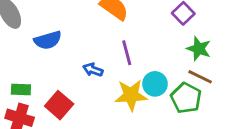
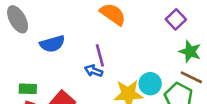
purple line: (127, 53) -> (100, 55), moved

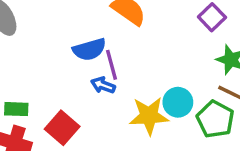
blue semicircle: (52, 44) -> (89, 49), moved

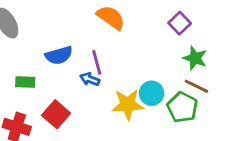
blue semicircle: (89, 49) -> (59, 55), moved
green rectangle: (16, 109) -> (25, 82), moved

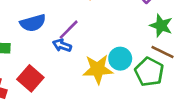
purple line: (97, 62) -> (69, 30), turned 60

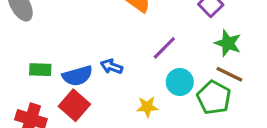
blue semicircle: (33, 23) -> (77, 76), moved
purple line: (69, 30) -> (164, 48), moved
yellow star: (98, 69) -> (147, 107), moved, size x0.6

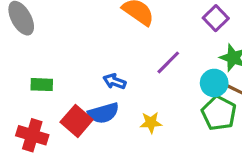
blue semicircle: (77, 76) -> (103, 113), moved
cyan circle: (180, 82) -> (214, 83), moved

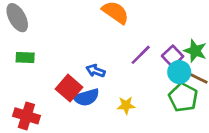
purple square: (216, 18) -> (173, 56), moved
green rectangle: (42, 85) -> (25, 57), moved
red square: (77, 121) -> (69, 88), moved

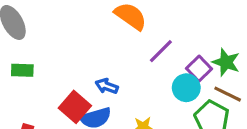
purple line: (141, 55) -> (161, 51), moved
cyan circle: (179, 72) -> (186, 88), moved

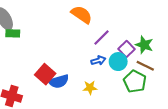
green rectangle: (22, 70) -> (13, 33), moved
blue arrow: (107, 86) -> (98, 61), moved, turned 144

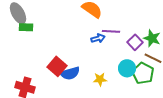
purple line: (101, 38) -> (111, 31), turned 48
blue arrow: (98, 61) -> (98, 38), moved
cyan circle: (118, 62) -> (127, 68), moved

